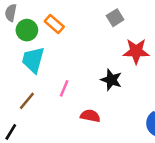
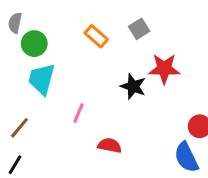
orange rectangle: (54, 24) -> (96, 36), moved
black star: (111, 80) -> (133, 86), moved
brown line: (27, 101) -> (19, 128), moved

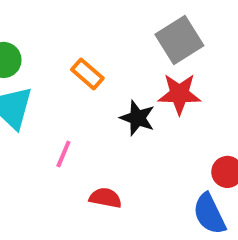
gray square: (139, 29) -> (179, 40), moved, size x1.6
orange rectangle: (96, 36) -> (87, 74), moved

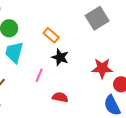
red star: (179, 94) -> (102, 68), moved
black star: (137, 118) -> (60, 57), moved

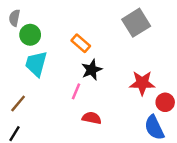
black star: (60, 57) -> (92, 70), turned 30
pink line: (39, 75) -> (76, 91), moved

